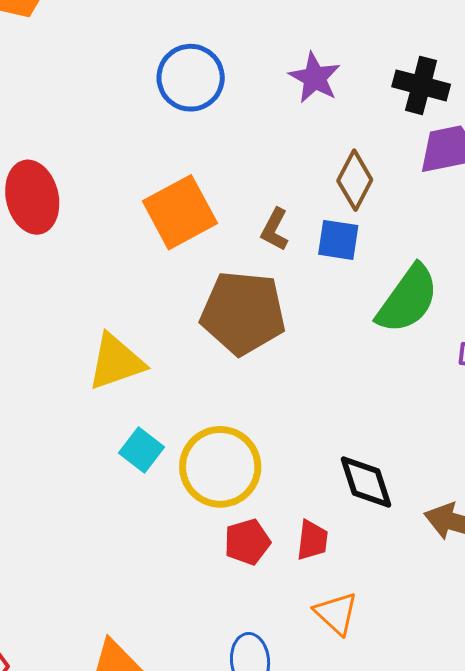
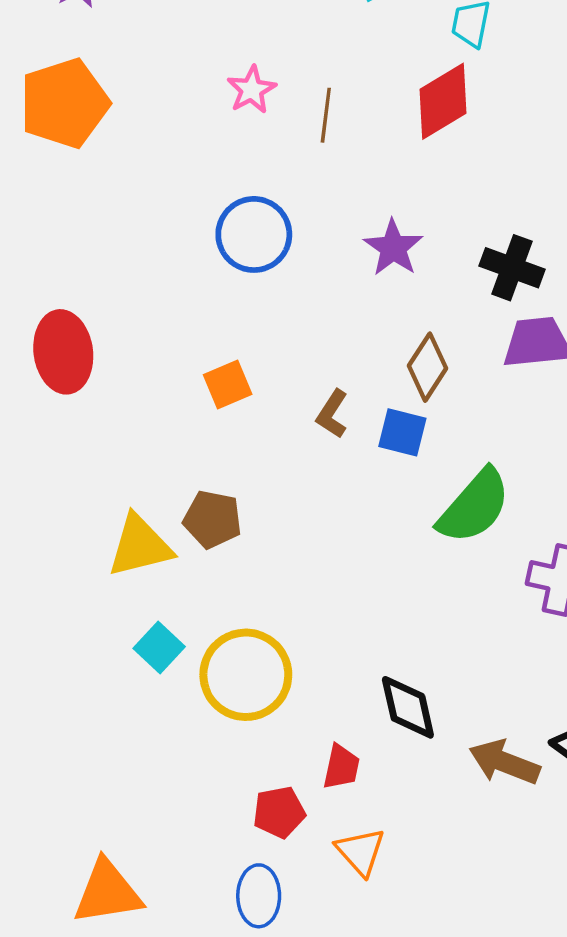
orange square: (180, 212) -> (228, 384), size x0.6
brown pentagon: (243, 313) -> (212, 519), moved, size x0.6
red pentagon: (247, 542) -> (279, 812), moved

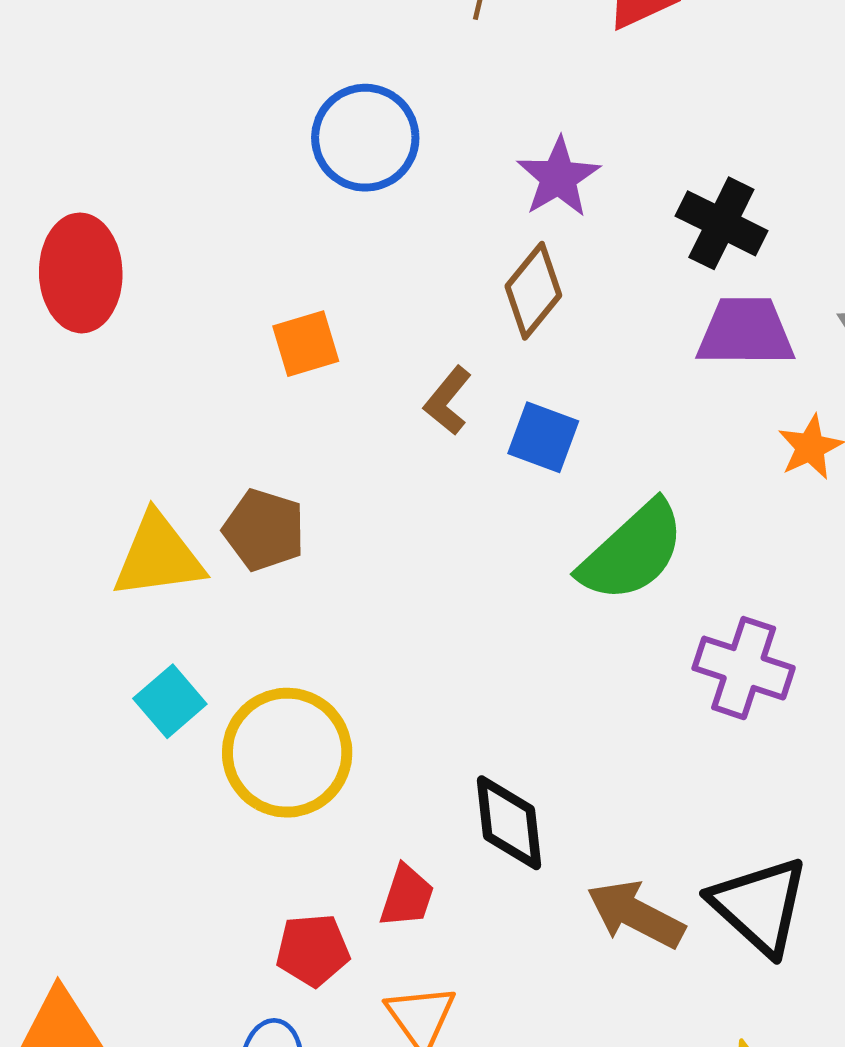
brown diamond: (427, 367) -> (533, 291), moved

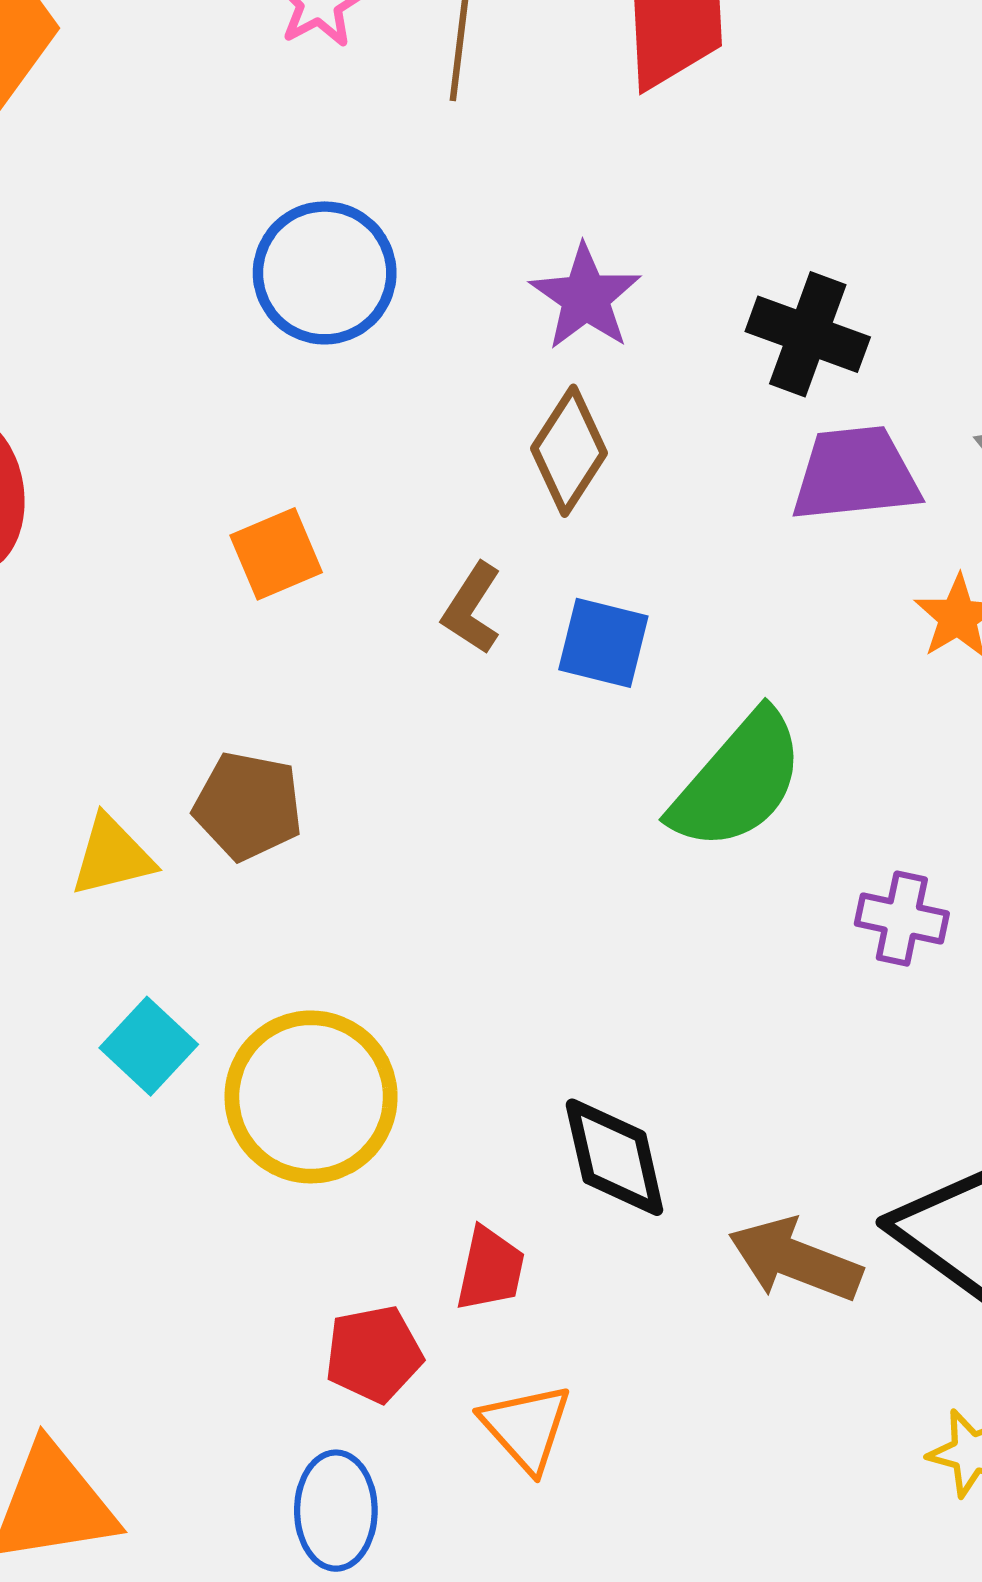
yellow triangle: (158, 556) -> (112, 856), size x0.7
purple cross: (744, 668) -> (902, 919), size x0.7

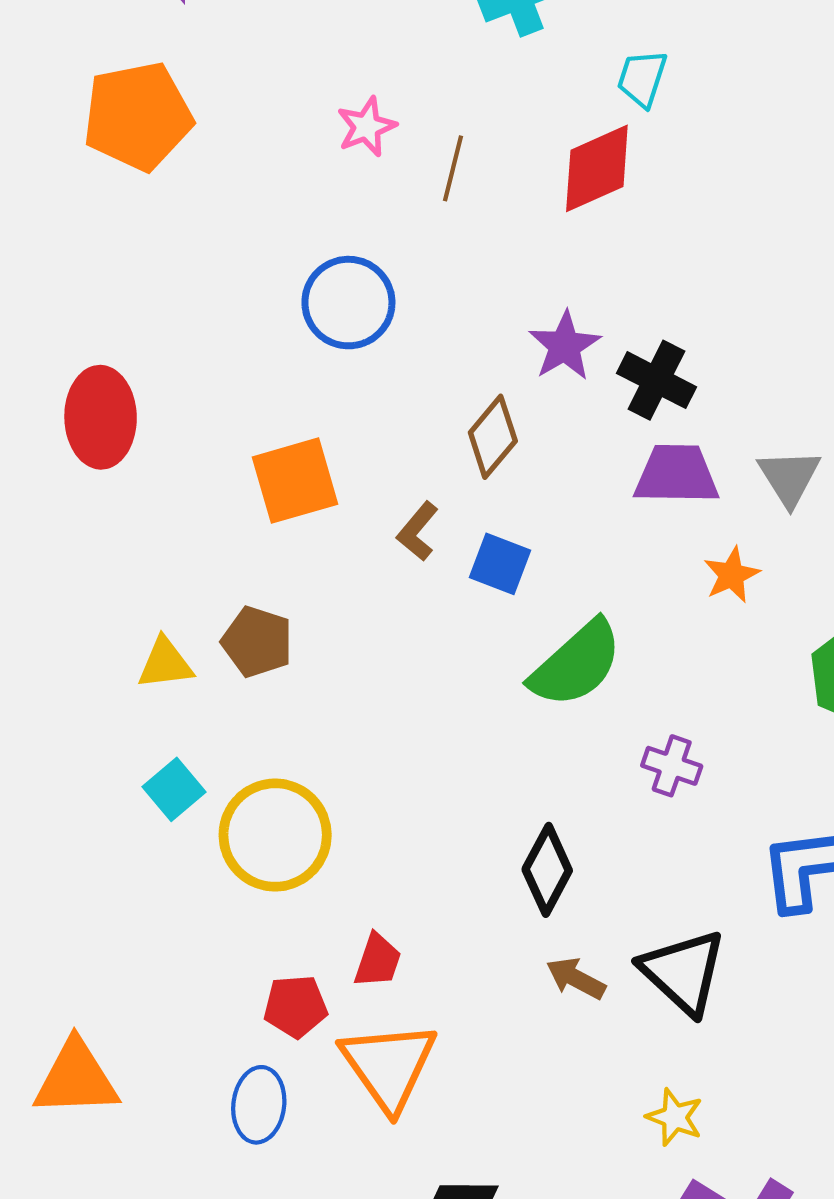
purple star: (586, 297) -> (565, 346), moved
orange square: (276, 554) -> (295, 481), size x1.5
black diamond: (614, 1157) -> (547, 870), moved, turned 34
brown arrow: (795, 1260) -> (576, 978), size x0.7
orange triangle: (526, 1427) -> (389, 1066), size x1.6

